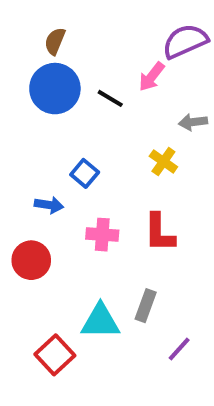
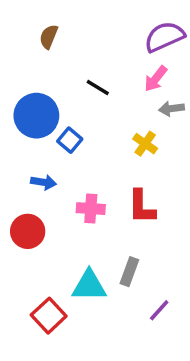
pink arrow: (152, 77) -> (156, 79), moved
blue circle: (55, 89) -> (36, 116), moved
blue square: (85, 173) -> (70, 140), moved

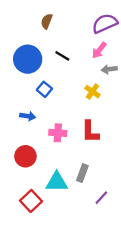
brown semicircle: (49, 37) -> (47, 21), moved
blue circle: (36, 116) -> (28, 59), moved
red circle: (28, 231) -> (25, 156), moved

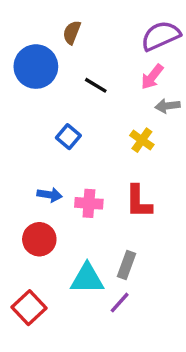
blue circle: (28, 59) -> (36, 67), moved
blue arrow: (28, 116) -> (50, 195), moved
purple line: (101, 198) -> (120, 303), moved
red square: (31, 201) -> (29, 308), moved

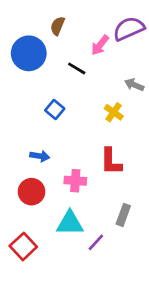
pink arrow: (152, 77) -> (100, 45), moved
gray arrow: (168, 106) -> (134, 85), turned 30
pink cross: (89, 203) -> (75, 181), moved
gray rectangle: (127, 265) -> (123, 215), moved

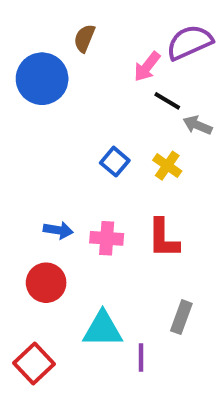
black line: (77, 68) -> (167, 101), moved
blue square: (55, 109) -> (115, 162), moved
pink cross: (75, 181) -> (107, 238), moved
purple line: (96, 242) -> (141, 357), turned -42

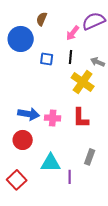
black line: (167, 101) -> (71, 57), moved, turned 64
blue square: (115, 162) -> (47, 59), moved, turned -32
yellow cross: (167, 166) -> (83, 82), size x1.6
blue arrow: (58, 230) -> (29, 114), size x1.5

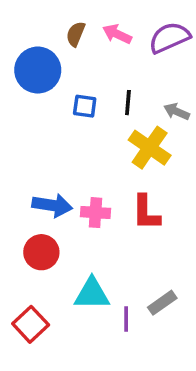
pink arrow: (73, 33) -> (117, 34), moved, turned 77
gray rectangle: (90, 157) -> (162, 303), moved, turned 35

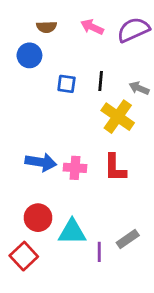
brown semicircle: (76, 34) -> (47, 27), moved, turned -114
blue circle: (38, 70) -> (29, 55), size x0.7
red circle: (41, 252) -> (38, 218), moved

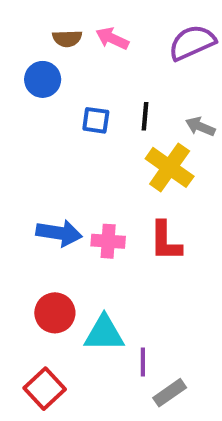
pink arrow: (92, 27) -> (112, 38), moved
gray rectangle: (128, 239) -> (170, 393), moved
red square: (24, 256) -> (45, 389), moved

